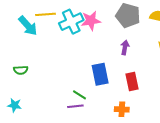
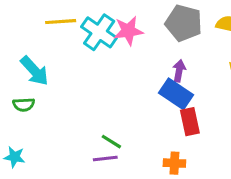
cyan cross: (71, 22) -> (99, 32), turned -30
cyan arrow: (28, 26) -> (34, 71), moved
blue rectangle: (100, 74) -> (176, 94), moved, turned -45

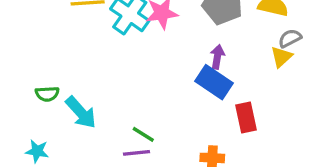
cyan arrow: (34, 71) -> (81, 112), moved
red rectangle: (190, 122) -> (246, 117), moved

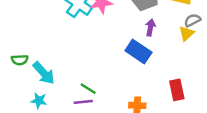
purple arrow: (217, 57) -> (150, 27), moved
red rectangle: (246, 117) -> (177, 90), moved
cyan star: (37, 151) -> (39, 101), moved

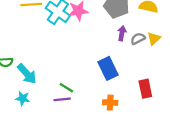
gray semicircle: (192, 20) -> (138, 39), moved
blue rectangle: (138, 51) -> (108, 68), moved, turned 30

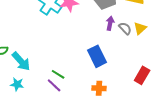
gray semicircle: (138, 39) -> (125, 28), turned 72
red rectangle: (145, 89) -> (142, 75), moved, turned 42
purple line: (62, 99) -> (54, 85), turned 49

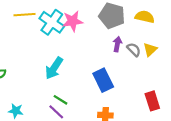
cyan arrow: (21, 61) -> (54, 68), moved, turned 75
red rectangle: (142, 75) -> (152, 101), turned -48

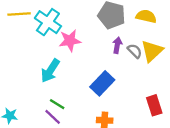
pink star: (73, 21) -> (70, 41), moved
yellow triangle: (150, 50) -> (152, 51), size x1.5
blue rectangle: (103, 80) -> (102, 83), turned 70

